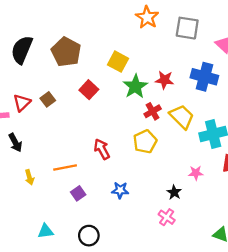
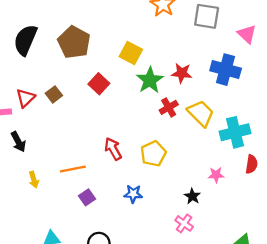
yellow pentagon: (145, 142) -> (153, 154), moved

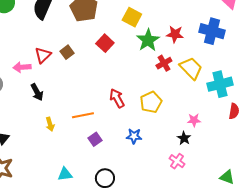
pink star: (216, 175) -> (194, 120), moved

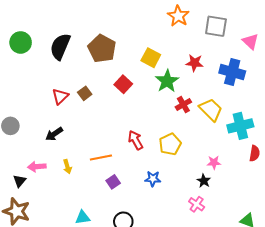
red star: (175, 34) -> (195, 63), moved
pink arrow: (22, 67) -> (37, 167), moved
black arrow: (37, 92) -> (54, 134), turned 84

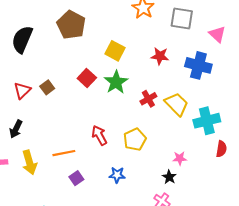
brown pentagon: (102, 49) -> (71, 25), moved
green star: (167, 81) -> (116, 82), moved
black arrow: (54, 134) -> (16, 129), turned -30
yellow arrow: (67, 167) -> (29, 162), size x1.6

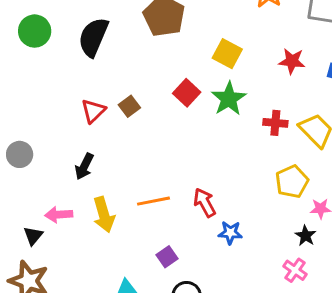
red cross: (148, 99) -> (275, 123), turned 35
red arrow: (99, 135) -> (205, 203), moved
yellow pentagon: (135, 140) -> (292, 182), moved
purple square: (76, 178) -> (167, 257), moved

